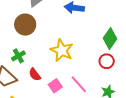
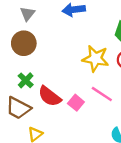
yellow star: (62, 50) -> (95, 59), moved
red semicircle: (35, 75) -> (50, 96), size x1.5

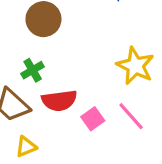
red semicircle: (50, 96) -> (59, 101), turned -60

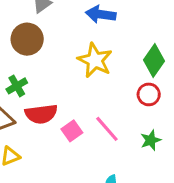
yellow star: (135, 66) -> (95, 60), moved

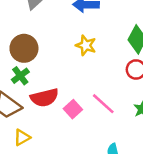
brown circle: (27, 39) -> (24, 48), moved
yellow star: (95, 60) -> (86, 45), size x0.7

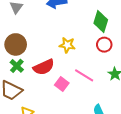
yellow star: (86, 45) -> (67, 45), moved
red semicircle: (44, 98) -> (44, 67), moved

